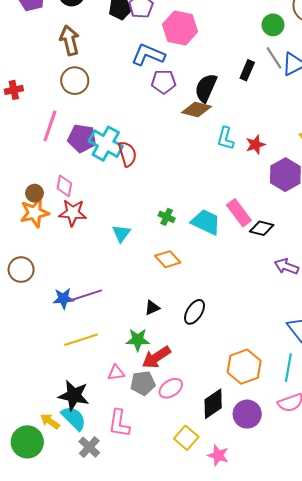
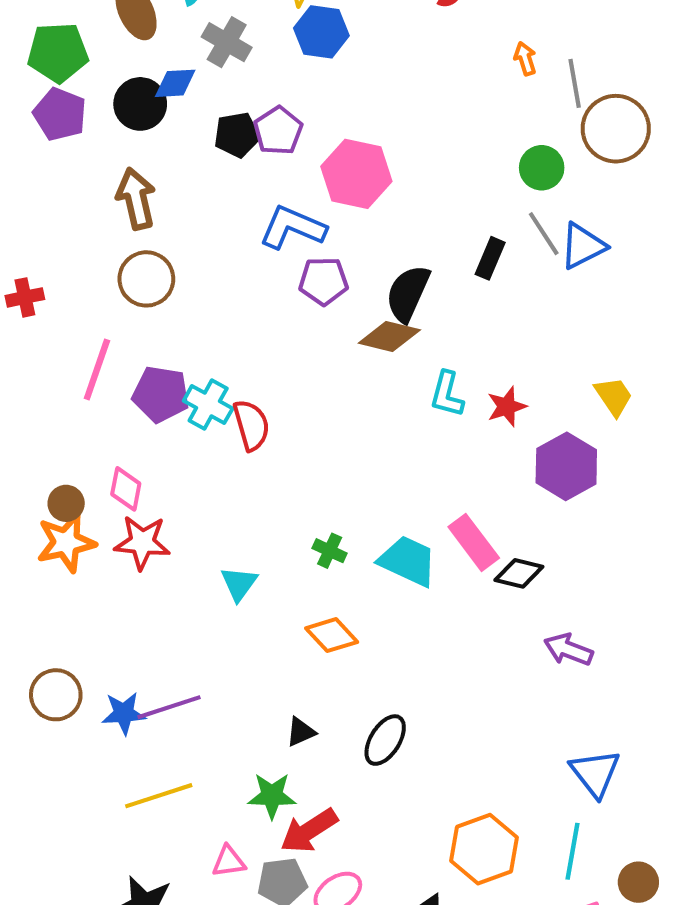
cyan cross: (106, 144) -> (208, 405), size x0.7
brown circle: (21, 270) -> (56, 695), moved

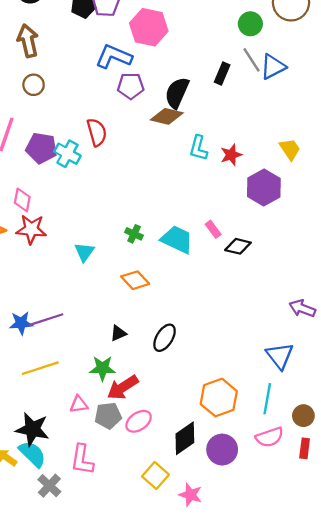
brown circle: (146, 279) -> (34, 85), size x0.7
red semicircle: (251, 425) -> (97, 132), moved
pink rectangle: (474, 542) -> (213, 229), size x0.6
purple arrow: (568, 649) -> (302, 308), moved

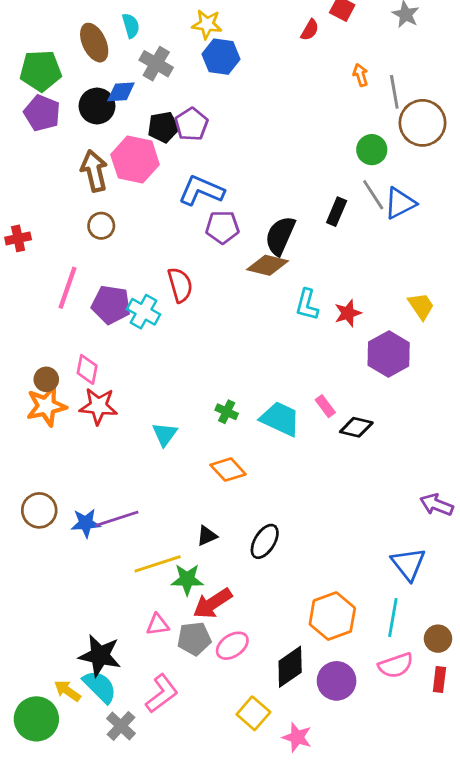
pink hexagon: (149, 27) -> (135, 160), moved
yellow line: (40, 368) -> (158, 564), moved
pink L-shape: (82, 460) -> (162, 694), turned -136

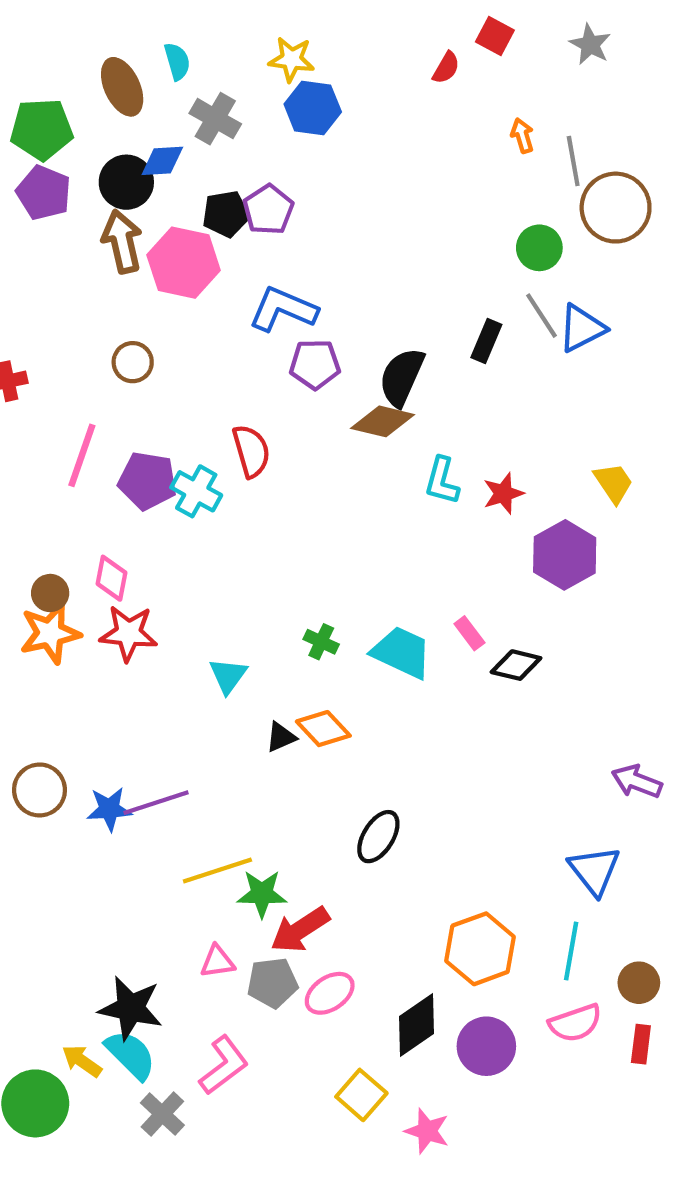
brown arrow: (94, 171) -> (122, 241), moved
black triangle: (207, 536) -> (281, 737), moved

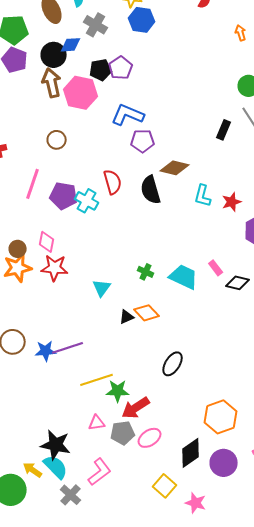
black semicircle: (402, 377) -> (151, 190), moved, turned -40

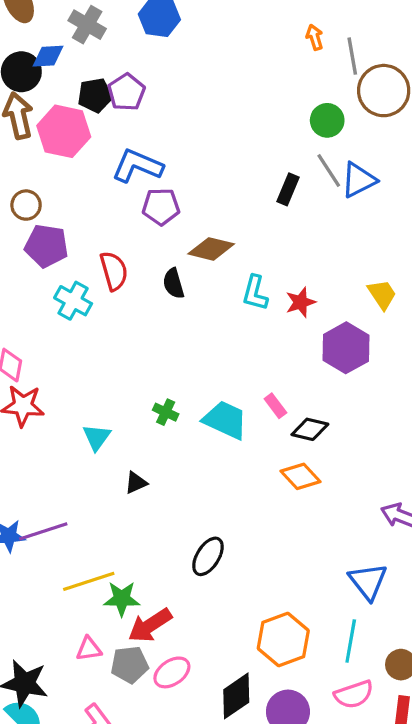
black semicircle: (151, 190) -> (173, 283), size x0.7
purple pentagon: (64, 196) -> (46, 246), moved
orange diamond: (147, 313) -> (301, 476), moved

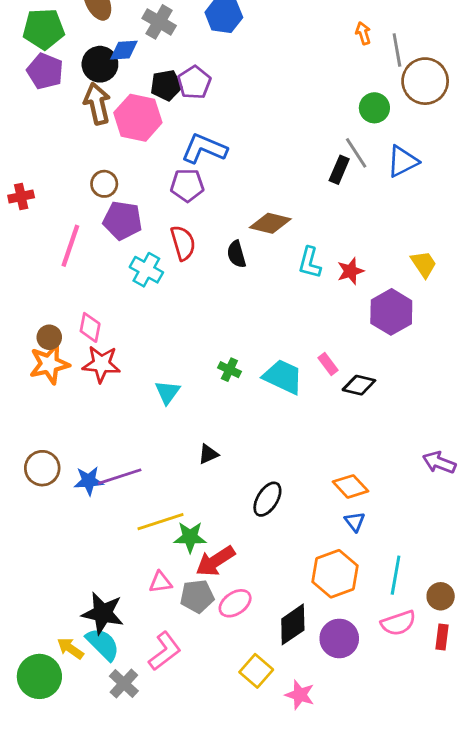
gray line: (329, 171) -> (356, 153), moved
purple pentagon: (161, 207) -> (187, 185), moved
orange diamond: (301, 476) -> (350, 486), moved
black triangle: (136, 483) -> (208, 454), moved
blue triangle: (368, 581) -> (355, 522), moved, size x0.6

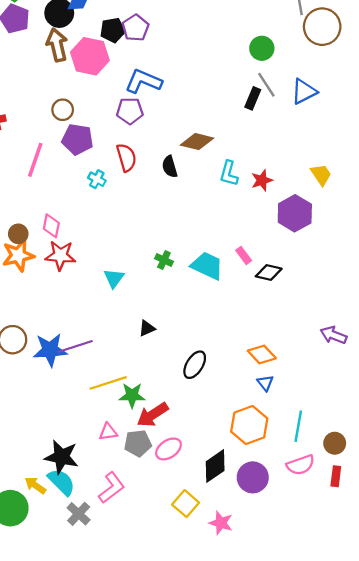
green circle: (374, 108) -> (262, 48), moved
cyan cross: (146, 270) -> (97, 179), size x0.7
blue star: (89, 481) -> (50, 350), size x1.4

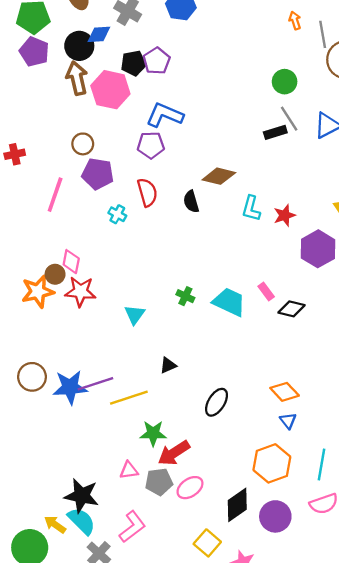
black rectangle: (253, 98) -> (275, 132), turned 50
brown circle: (18, 234) -> (55, 274), moved
yellow line: (108, 383) -> (129, 398), moved

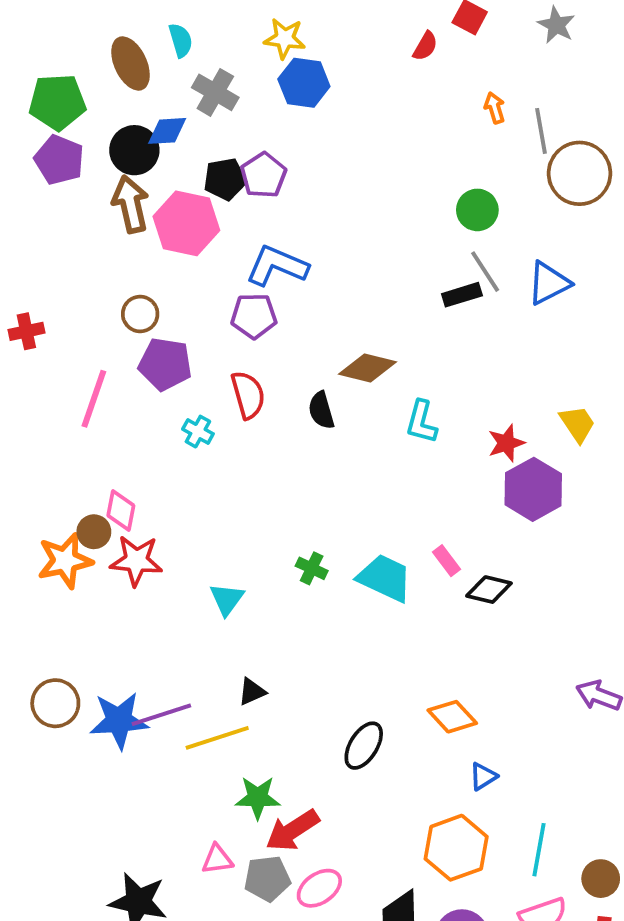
red star: (285, 215) -> (506, 443), moved
black triangle: (168, 365) -> (252, 692), moved
orange diamond: (285, 392) -> (452, 717), moved
blue triangle: (288, 421) -> (483, 776), turned 36

